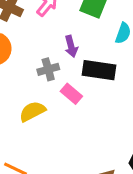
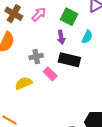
purple arrow: (71, 46) -> (61, 37), moved

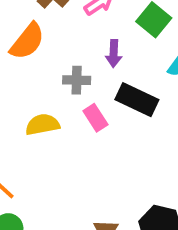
purple arrow: (61, 37) -> (114, 53), moved

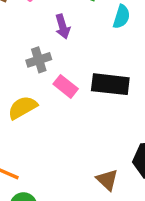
black rectangle: (137, 100) -> (110, 84), moved

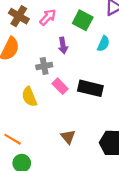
yellow semicircle: (23, 108) -> (29, 97), turned -90
brown triangle: (107, 180) -> (68, 137), moved

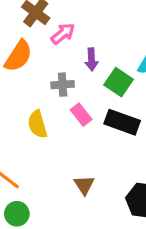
pink arrow: (48, 17) -> (63, 34), moved
green square: (83, 20) -> (119, 82), moved

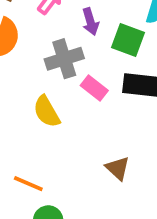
gray cross: (63, 85) -> (64, 59), size x1.4

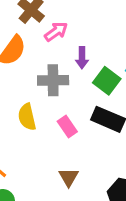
pink rectangle: (94, 88) -> (67, 127), moved

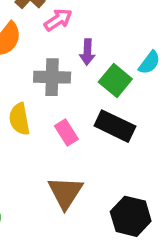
brown triangle: (69, 177) -> (65, 193), size x1.5

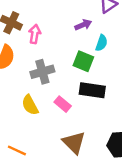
pink arrow: (58, 20) -> (35, 34), turned -30
purple arrow: (87, 52) -> (83, 25), moved, turned -98

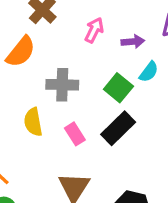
pink arrow: (35, 34) -> (94, 30), moved
black rectangle: (92, 90) -> (118, 128), turned -70

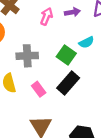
purple arrow: (133, 41) -> (72, 12), moved
cyan semicircle: (149, 72) -> (86, 42), turned 32

